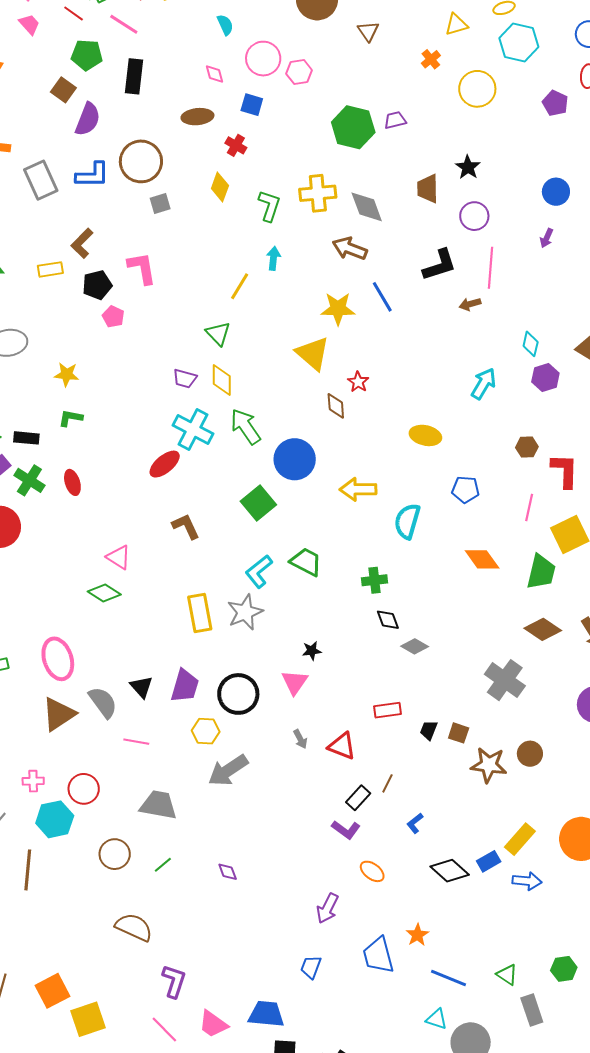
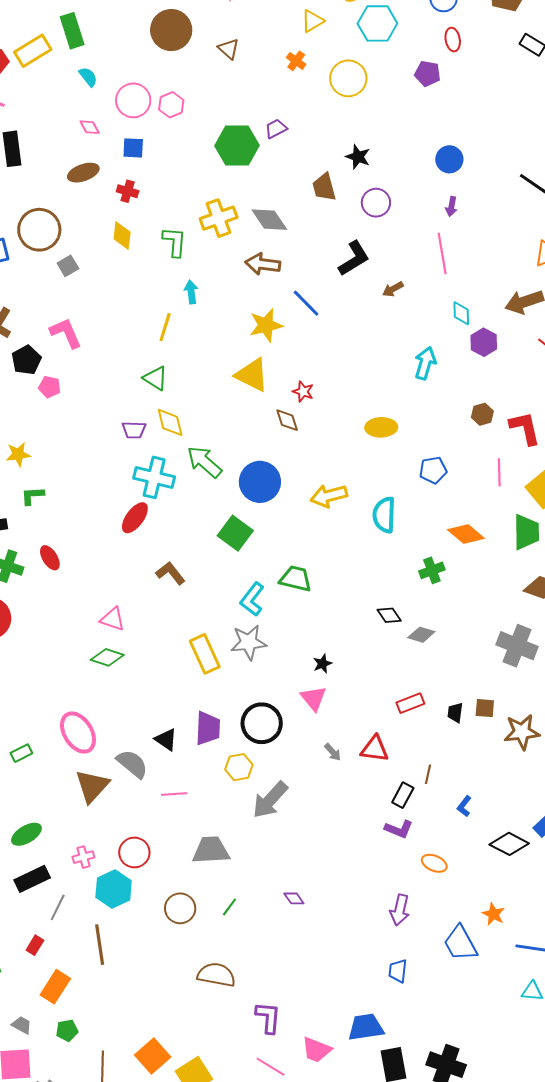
pink line: (491, 268) -> (442, 253), moved
green cross: (375, 580) -> (432, 570), moved
gray star: (245, 612) -> (249, 642), turned 30

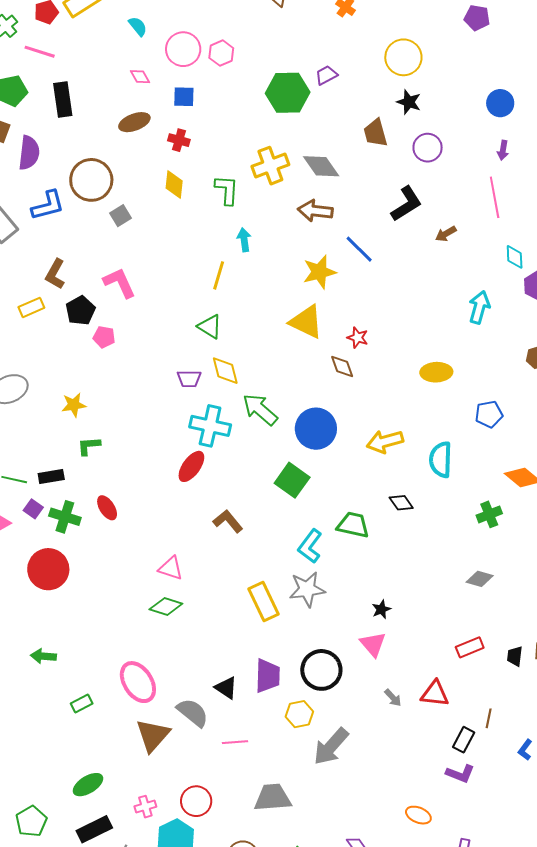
yellow circle: (348, 78) -> (403, 57), moved
black diamond: (389, 615) -> (401, 503), moved
orange ellipse: (434, 863) -> (418, 815), moved

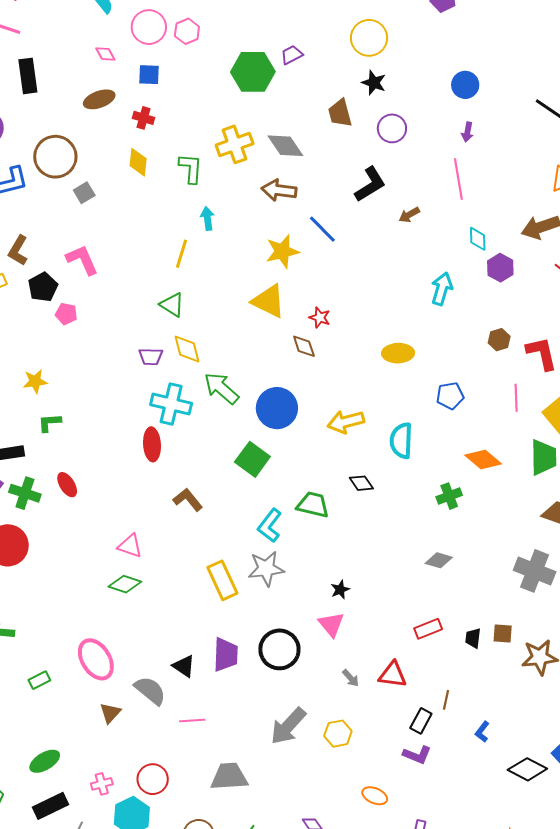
red ellipse: (191, 466) -> (152, 444), turned -40
yellow hexagon: (299, 714) -> (338, 734), moved
brown triangle: (153, 735) -> (110, 713), size x0.6

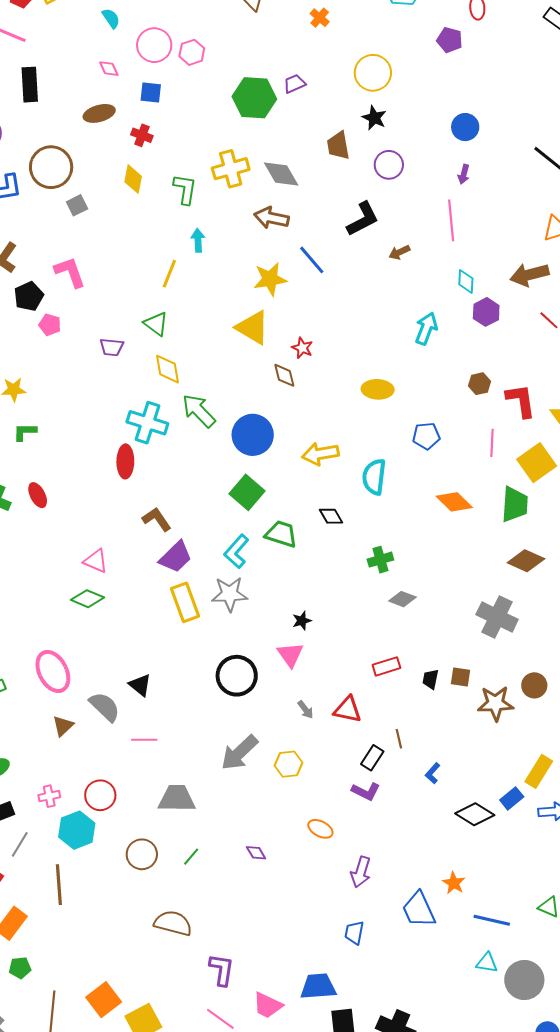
purple trapezoid: (151, 357) -> (112, 347), moved
green square: (252, 459) -> (247, 492), moved
green cross: (449, 496) -> (380, 560), moved
purple trapezoid: (226, 655) -> (176, 557), moved, turned 39
brown line: (446, 700) -> (399, 739), turned -30

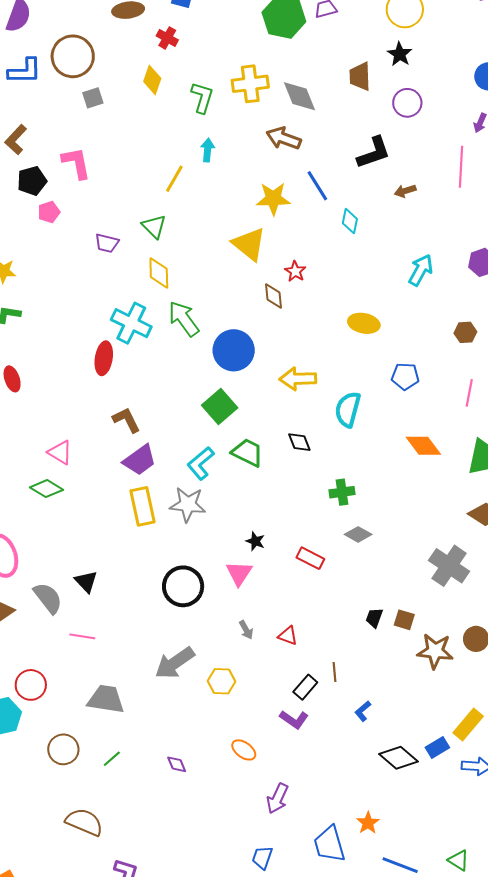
cyan diamond: (466, 281) -> (350, 221), moved
pink pentagon: (50, 325) -> (49, 212), turned 30
black star: (302, 621) -> (255, 541), turned 30
red rectangle: (386, 666) -> (310, 558), moved, turned 36
red triangle: (348, 709) -> (288, 636), size x0.7

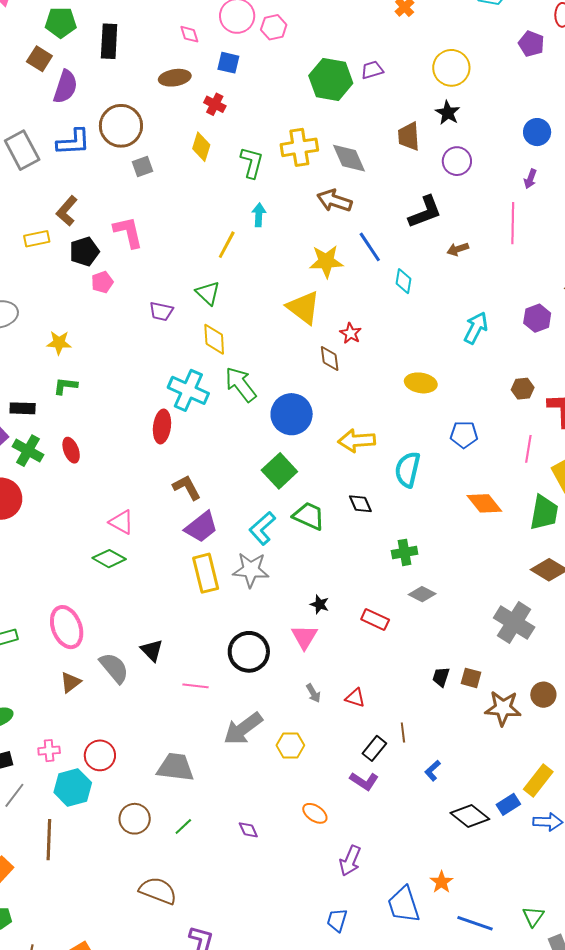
pink line: (82, 636) -> (196, 686), moved
green triangle: (459, 860) -> (533, 916), turned 35

